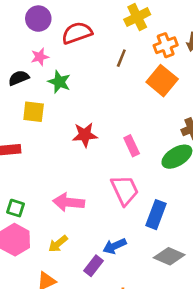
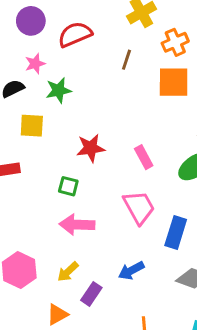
orange square: (162, 81) -> (174, 82), turned -36
green star: (59, 82) -> (58, 90), turned -30
green square: (16, 208) -> (68, 186), moved
purple rectangle: (93, 266) -> (91, 294), moved

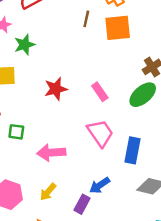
brown line: (126, 60) -> (86, 19), moved
green square: (68, 186) -> (16, 132), moved
purple rectangle: (91, 294) -> (82, 204), moved

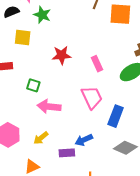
green star: (24, 45) -> (42, 15), turned 30
green square: (16, 132) -> (33, 85), moved
purple rectangle: (82, 204) -> (67, 153), turned 49

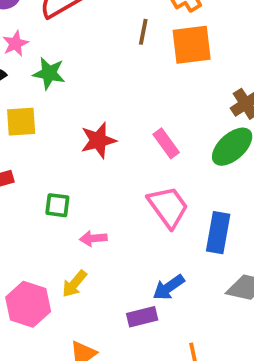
pink arrow: (49, 107) -> (93, 238), size x0.6
yellow arrow: (41, 138) -> (74, 284), moved

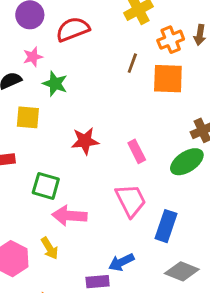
green square: (57, 205) -> (46, 186), size x1.4
pink arrow: (93, 238) -> (69, 216), size x1.6
yellow arrow: (74, 284) -> (50, 248), turned -80

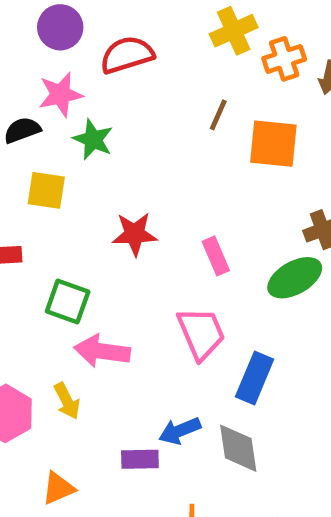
orange cross: (171, 40) -> (284, 59), moved
pink star: (33, 57) -> (60, 95), size x1.4
gray diamond: (182, 271) -> (238, 448), moved, turned 56

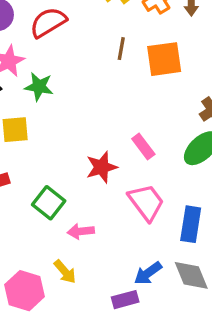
red star: (135, 234) -> (102, 167), moved
green square: (68, 301) -> (49, 203), turned 32
pink arrow: (102, 351) -> (81, 231), size x0.7

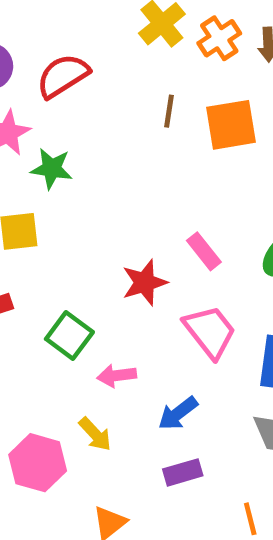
blue arrow: (148, 273) -> (178, 413), moved

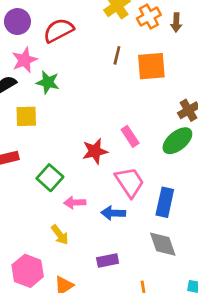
blue arrow: (178, 413) -> (113, 213), moved, turned 35
pink hexagon: (38, 463) -> (28, 271), moved

